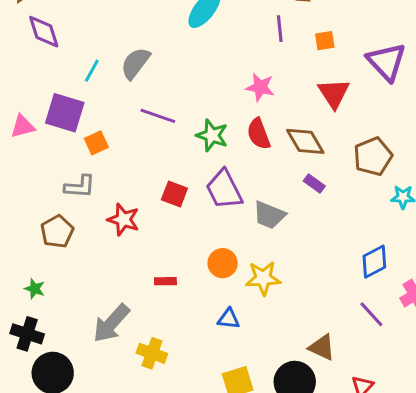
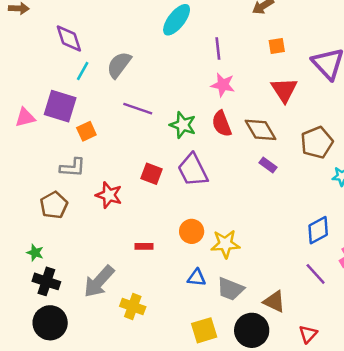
purple line: (280, 29) -> (218, 49), moved
purple diamond: (44, 32) -> (69, 39), moved
gray trapezoid: (269, 215) -> (230, 289), moved
black cross: (27, 334) -> (46, 281), moved

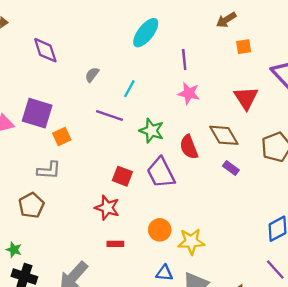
orange square: (277, 46) -> (244, 47), moved
gray semicircle: (119, 65) -> (92, 75), size x0.6
cyan line: (83, 71) -> (129, 89), moved
red semicircle: (222, 124) -> (189, 147), moved
red star: (109, 195) -> (107, 208), moved

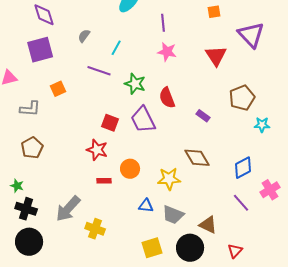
purple square: (37, 113) -> (40, 50), moved, turned -32
brown diamond: (224, 135) -> (197, 158), moved
gray L-shape: (49, 170) -> (30, 109), moved
orange circle: (160, 230) -> (130, 169), moved

